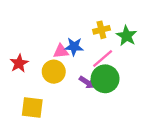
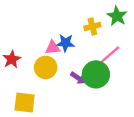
green star: (127, 36) -> (117, 16), moved
pink line: (103, 58) -> (110, 55), moved

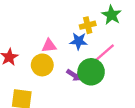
blue star: (66, 43) -> (79, 41), moved

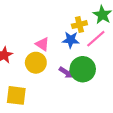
pink triangle: (49, 46) -> (42, 44), turned 40
pink line: (105, 52) -> (96, 39), moved

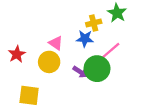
pink line: (96, 39) -> (110, 51), moved

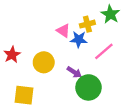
pink triangle: (56, 43) -> (63, 31), moved
green circle: (97, 69) -> (88, 87), moved

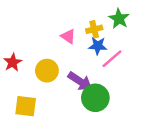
blue star: (79, 39) -> (98, 46), moved
purple arrow: (74, 72) -> (80, 81), size x1.5

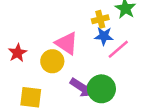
pink triangle: (68, 36) -> (67, 43), moved, size x1.5
purple arrow: (80, 81) -> (82, 88), moved

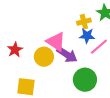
purple arrow: (82, 88) -> (67, 55), moved

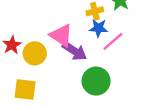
yellow circle: (44, 57) -> (35, 53), moved

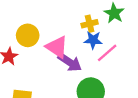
yellow circle: (35, 53) -> (28, 35), moved

